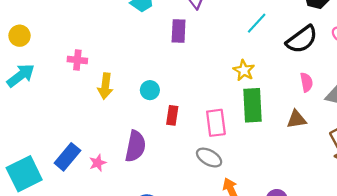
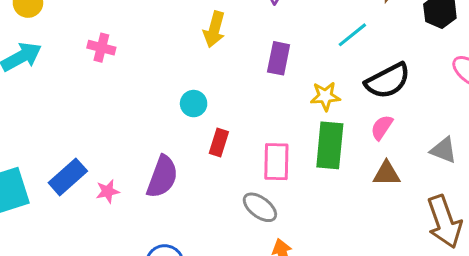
purple rectangle: (179, 31) -> (279, 58), moved
black semicircle: (302, 39) -> (388, 81), moved
yellow star: (244, 70) -> (325, 96), turned 30
pink semicircle: (306, 82) -> (382, 127), moved, turned -144
yellow arrow: (105, 86) -> (214, 29), moved

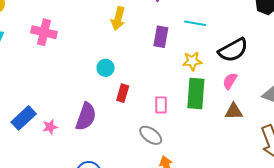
cyan line: (352, 35) -> (195, 23), moved, turned 50
pink cross: (101, 48) -> (44, 32), size x1.4
pink rectangle: (276, 162) -> (161, 105), size x0.7

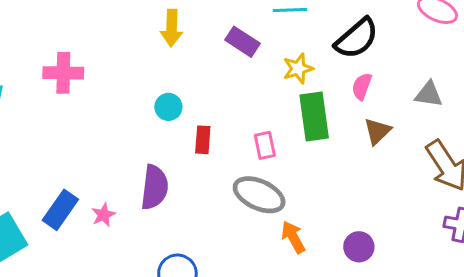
purple rectangle: (161, 37) -> (243, 42), turned -55
brown triangle: (234, 111) -> (377, 131), turned -30
gray ellipse: (151, 135) -> (259, 195), size x1.4

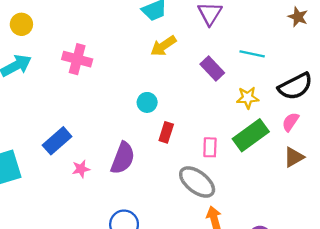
yellow arrow: (172, 28) -> (163, 46), turned 40
green rectangle: (314, 116) -> (251, 135), turned 48
blue rectangle: (60, 210) -> (57, 141), moved

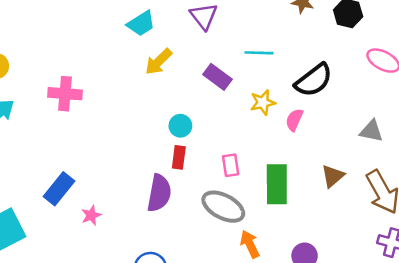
cyan circle: (147, 102) -> (180, 126), moved
pink semicircle: (290, 122) -> (294, 120), moved
green rectangle: (251, 135) -> (277, 184), moved, turned -44
brown triangle: (294, 157) -> (333, 176), moved
purple semicircle: (123, 158) -> (159, 193), moved

